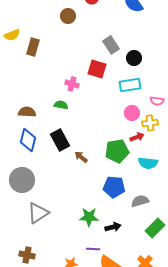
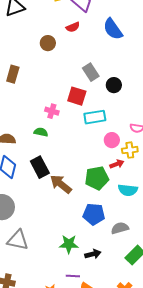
cyan rectangle: (130, 85) -> (95, 117), moved
brown arrow: (81, 157) -> (61, 184), size x1.6
gray triangle: (38, 213) -> (18, 240), turned 45

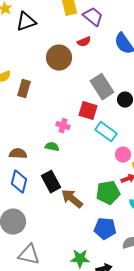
brown circle: (48, 43) -> (59, 58), size x1.6
gray rectangle: (91, 72) -> (102, 87), size x1.4
cyan rectangle: (95, 117) -> (106, 132), turned 45

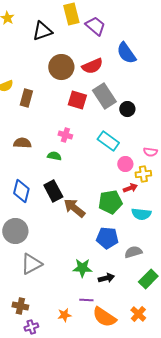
black triangle: (26, 22) -> (42, 31), moved
red semicircle: (84, 42) -> (92, 66), moved, size x1.5
red square: (88, 111) -> (77, 100), moved
brown semicircle: (18, 154) -> (22, 143), moved
gray triangle: (29, 255) -> (31, 264), turned -40

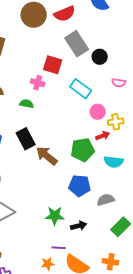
red square: (77, 100) -> (53, 65), moved
pink semicircle: (150, 152) -> (119, 83), moved
orange cross: (138, 314) -> (111, 262), turned -35
orange star: (64, 315) -> (48, 264), moved

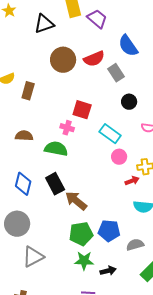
gray rectangle: (77, 44) -> (116, 73), moved, size x0.7
green semicircle: (27, 104) -> (56, 149), size x1.6
pink circle: (98, 112) -> (119, 157), moved
green pentagon: (83, 150) -> (81, 234), moved

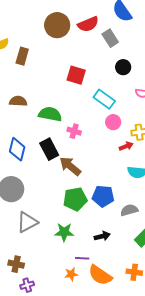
pink cross: (67, 128) -> (74, 131), moved
green star: (84, 261) -> (64, 232), moved

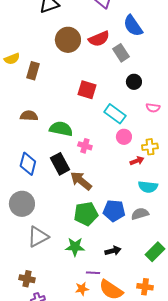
gray semicircle: (129, 210) -> (140, 214), moved

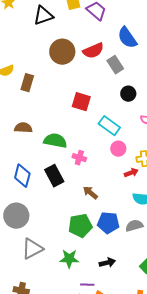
brown arrow: (81, 181) -> (90, 193), moved, size x0.7

